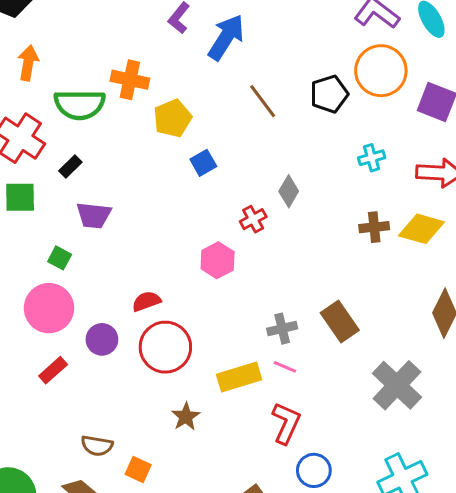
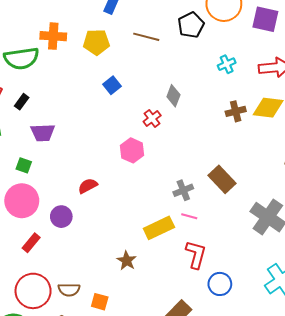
brown line: (263, 101) -> (146, 37), turned -30
yellow pentagon: (172, 118) -> (96, 42), moved, turned 30
red circle: (165, 347) -> (33, 291), moved

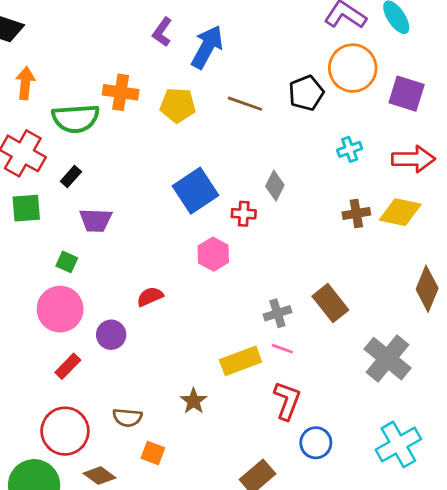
blue square: (112, 85) -> (196, 191), moved, size x1.8
red cross: (152, 119) -> (244, 214), turned 36
brown semicircle: (69, 290) -> (127, 418), moved

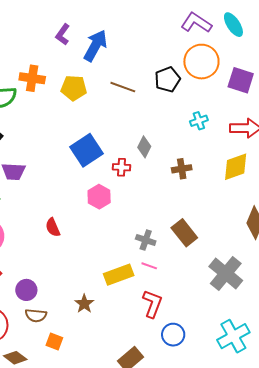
yellow diamond: (400, 212) -> (236, 167), turned -32
brown cross: (356, 213) -> (182, 169), moved
red semicircle: (150, 297) -> (53, 227), turned -90
gray cross: (277, 313) -> (146, 240), turned 36
purple circle: (111, 335) -> (26, 290), moved

